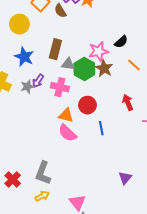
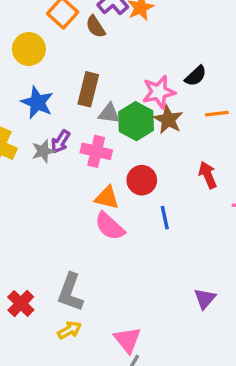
orange line: (134, 65) -> (217, 114), turned -48

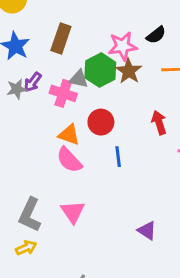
gray triangle: (109, 113) -> (79, 79), moved
purple triangle: (205, 299) -> (147, 231), turned -42
pink triangle: (127, 340) -> (73, 212), moved

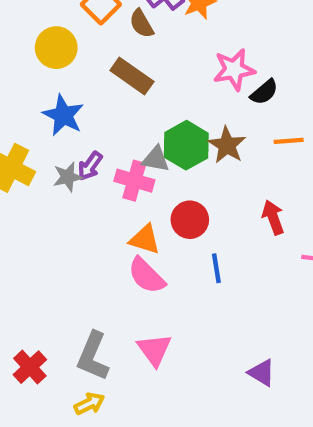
brown rectangle: (61, 38) -> (132, 76), moved, turned -72
pink star: (123, 46) -> (234, 70), moved

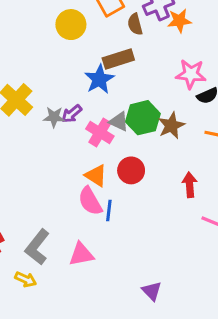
brown rectangle: (132, 76) -> (118, 59), turned -68
blue star: (63, 115) -> (99, 79), moved
blue line: (216, 268) -> (109, 210), moved
pink triangle: (154, 350) -> (81, 254), turned 40
yellow arrow: (89, 404) -> (26, 279), turned 35

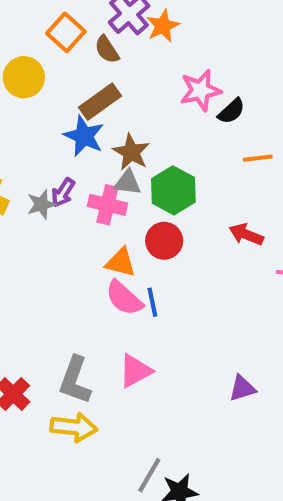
green hexagon: (143, 118) -> (173, 190), moved
brown star: (171, 126) -> (131, 152), moved
red arrow: (190, 185) -> (246, 234), turned -45
yellow arrow: (26, 279) -> (74, 427), size x1.5
purple triangle: (152, 291) -> (242, 388), turned -45

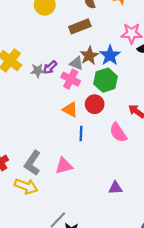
blue star: (84, 136) -> (110, 55), moved
gray triangle: (127, 183) -> (76, 63), moved
pink semicircle: (124, 298) -> (118, 133), moved

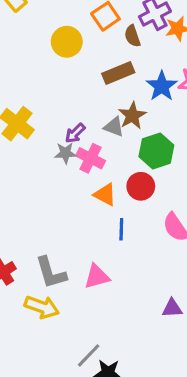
blue star: (110, 55) -> (162, 86), moved
gray star: (38, 71) -> (66, 153), moved
pink cross: (71, 79) -> (91, 158), moved
gray L-shape: (33, 163) -> (51, 273), turned -50

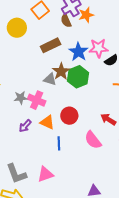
brown semicircle: (132, 36) -> (66, 21), moved
purple arrow: (75, 133) -> (25, 126), moved
green hexagon: (156, 151) -> (78, 77), moved

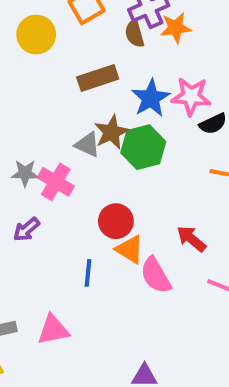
orange triangle: (47, 122) -> (130, 249), moved

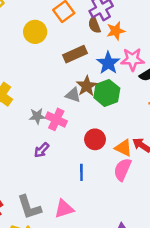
orange star: (176, 28) -> (116, 31), moved
orange triangle: (130, 249) -> (123, 148), moved
pink semicircle: (156, 275) -> (122, 169), turned 60

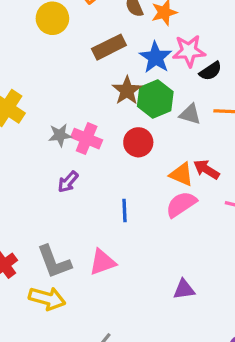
gray triangle: (73, 95) -> (190, 114), moved
red circle: (95, 139) -> (138, 142), moved
pink semicircle: (122, 169) -> (181, 204), turned 35

